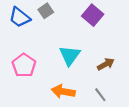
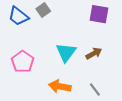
purple square: (93, 15) -> (99, 14), moved, turned -30
brown arrow: (106, 64) -> (94, 53), moved

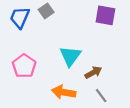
blue trapezoid: (18, 16) -> (20, 18), turned 75
brown arrow: (94, 53) -> (93, 72), moved

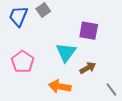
purple square: (105, 15) -> (89, 31), moved
gray line: (101, 96) -> (111, 90), moved

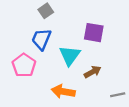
blue trapezoid: (18, 16) -> (41, 39), moved
gray line: (111, 90) -> (118, 95), turned -64

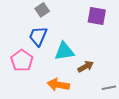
purple square: (94, 33) -> (97, 16), moved
cyan triangle: (70, 55) -> (64, 51), turned 45

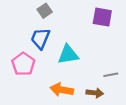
brown arrow: (86, 67) -> (95, 93), moved, turned 35
gray line: (109, 88) -> (111, 75), moved

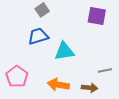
blue trapezoid: (40, 38) -> (38, 36), turned 50
pink pentagon: (23, 64) -> (17, 77), moved

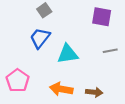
blue trapezoid: (38, 36) -> (40, 38), turned -35
gray line: (105, 71) -> (110, 51), moved

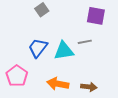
blue trapezoid: (40, 38) -> (38, 48), moved
gray line: (110, 51) -> (85, 42), moved

